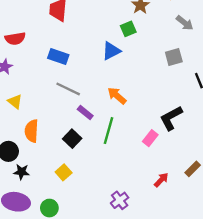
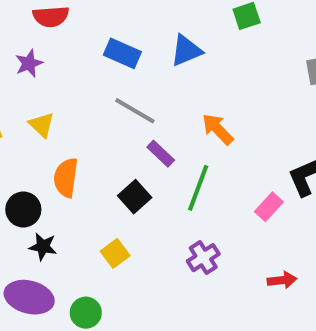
blue triangle: (111, 51) -> (186, 51), moved
red arrow: (161, 180) -> (282, 280), turned 35
purple cross: (120, 200) -> (203, 258), moved

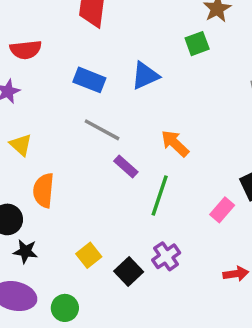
black square: (135, 197) -> (129, 271), moved

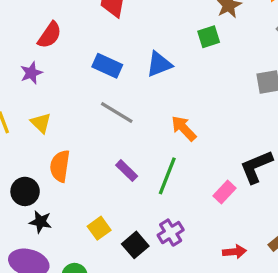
red semicircle: (26, 50) -> (50, 35), turned -52
purple rectangle: (126, 167) -> (127, 171), moved

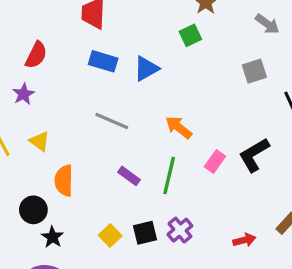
blue rectangle: (107, 66) -> (103, 61), moved
pink rectangle: (225, 192) -> (215, 161), moved
black star: (41, 222) -> (53, 237), turned 30
black square: (135, 245) -> (145, 233), moved, turned 35

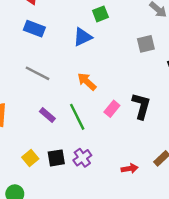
blue triangle: (146, 69) -> (83, 37), moved
black L-shape: (254, 155) -> (141, 106), turned 132
green line: (169, 176) -> (77, 117), turned -44

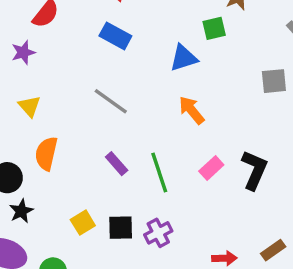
orange arrow: (87, 82) -> (191, 110), moved

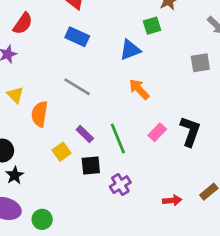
orange semicircle: (46, 154) -> (40, 114), moved
yellow square: (83, 223) -> (62, 152), moved
black square: (121, 228) -> (91, 165), moved

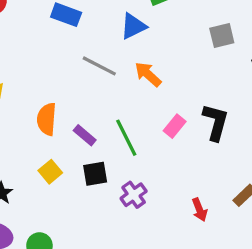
gray line: (77, 87) -> (99, 66), moved
orange semicircle: (40, 114) -> (47, 119), moved
yellow square: (62, 152) -> (50, 172), moved
red arrow: (172, 200) -> (200, 210), turned 78

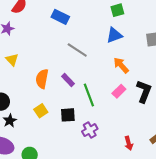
blue triangle: (133, 26) -> (114, 35), moved
orange arrow: (148, 74) -> (121, 65), moved
purple rectangle: (85, 135) -> (68, 80), moved

